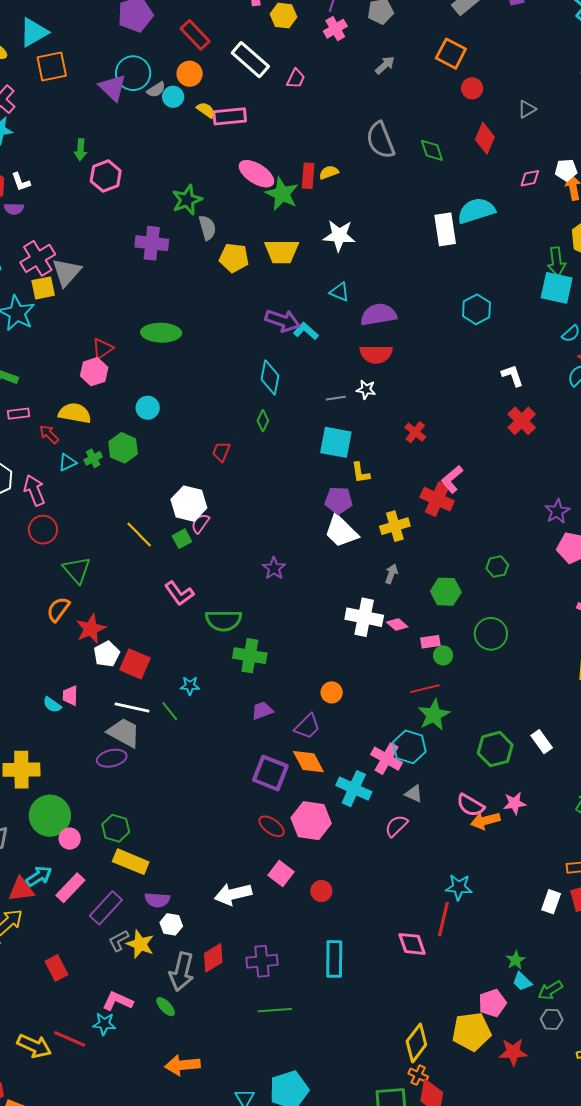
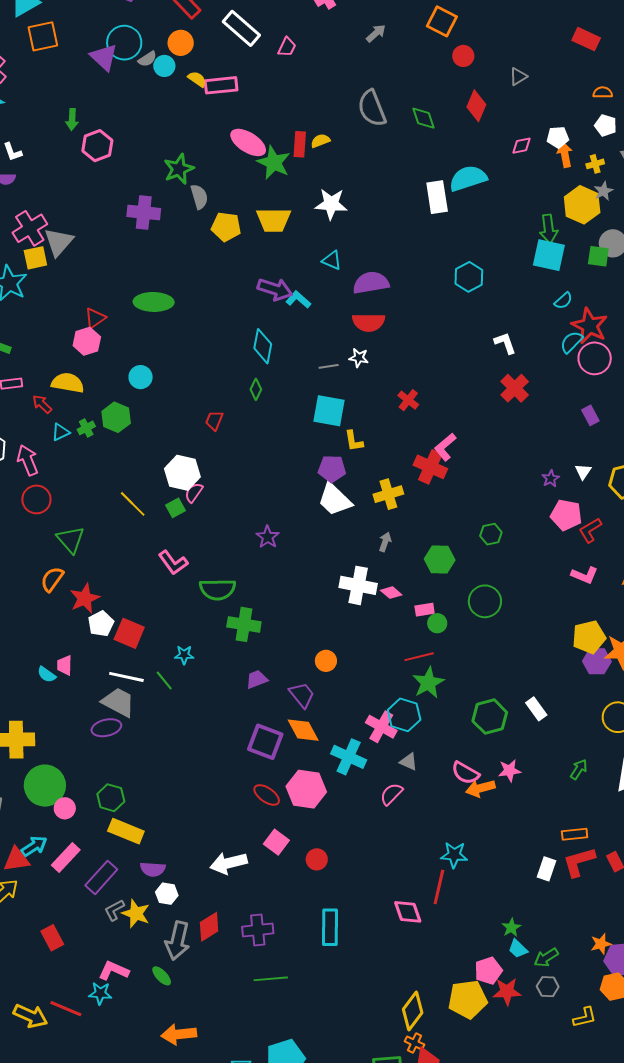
purple star: (557, 511) -> (551, 479), size x0.7
purple trapezoid: (307, 726) -> (302, 695), turned -84
red star: (513, 1052) -> (507, 992), moved

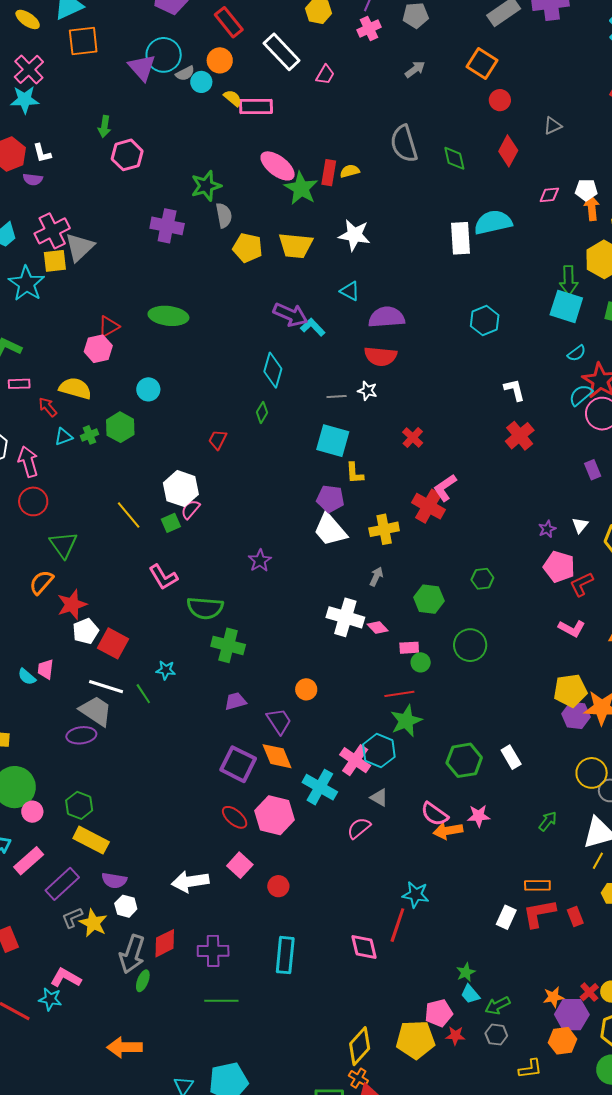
green ellipse: (162, 976) -> (143, 981), moved, turned 60
red star: (507, 992) -> (455, 1036), size x0.7

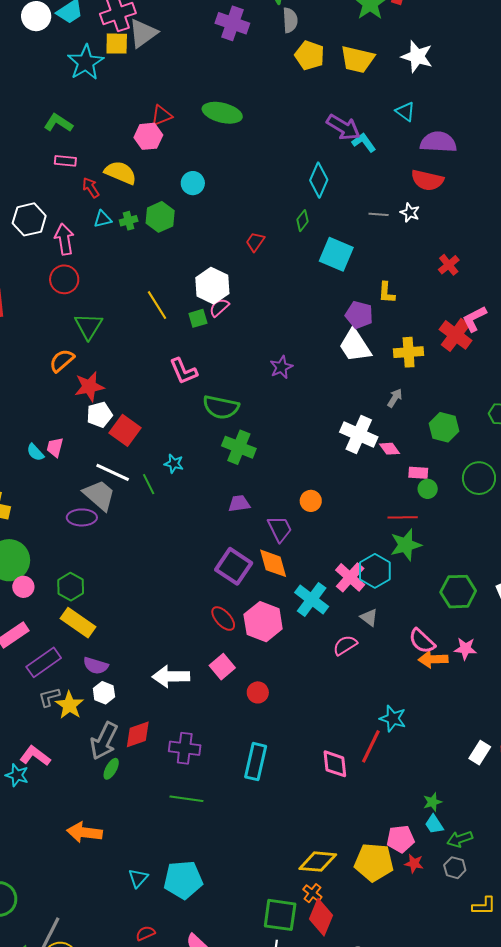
cyan square: (333, 441) -> (336, 254), moved
yellow diamond: (360, 1046) -> (318, 862), turned 45

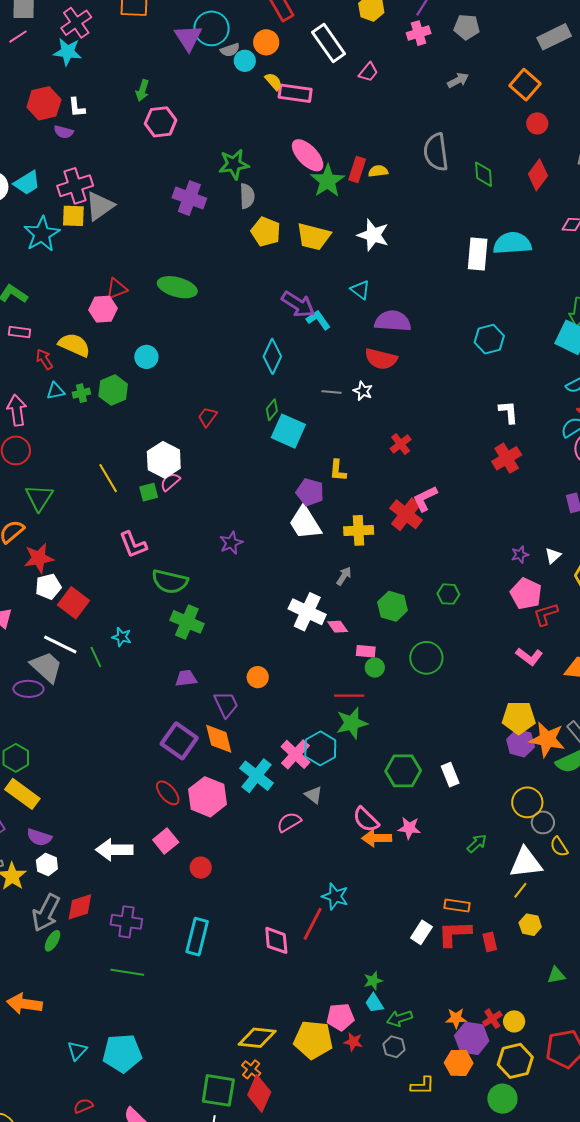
green diamond: (303, 221) -> (272, 410), moved

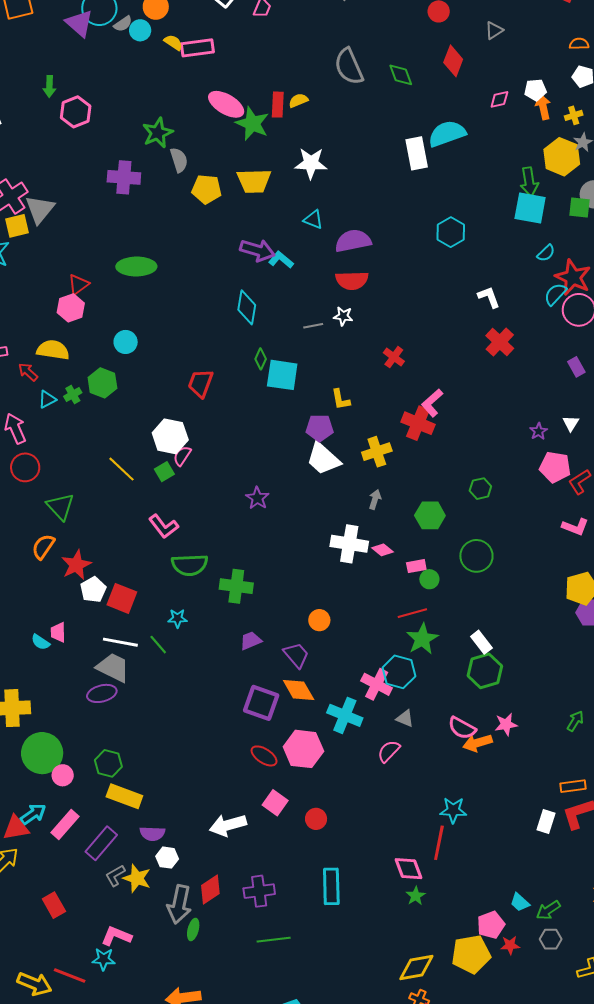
red trapezoid: (207, 417) -> (201, 383), size x1.4
green semicircle: (170, 582) -> (190, 565), moved
white rectangle: (450, 775) -> (481, 642), moved
green star: (373, 981) -> (416, 896), moved

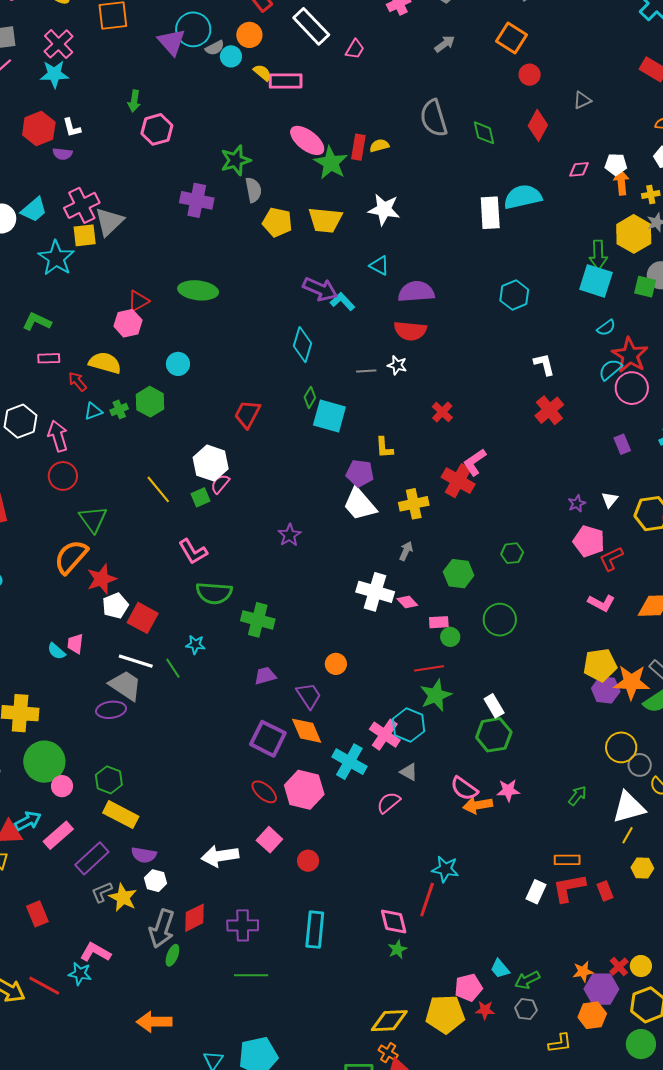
orange semicircle: (43, 547) -> (71, 557), size x1.4

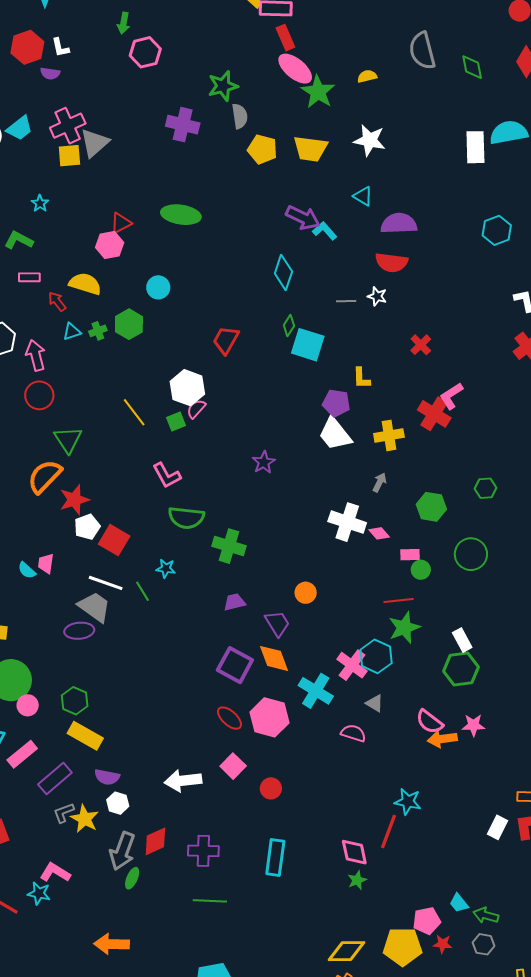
red rectangle: (358, 147) -> (285, 38), moved, turned -35
cyan star: (56, 258) -> (40, 203), moved, size x0.5
pink semicircle: (389, 803) -> (353, 733), turned 55
green arrow: (527, 980) -> (486, 915), turned 40

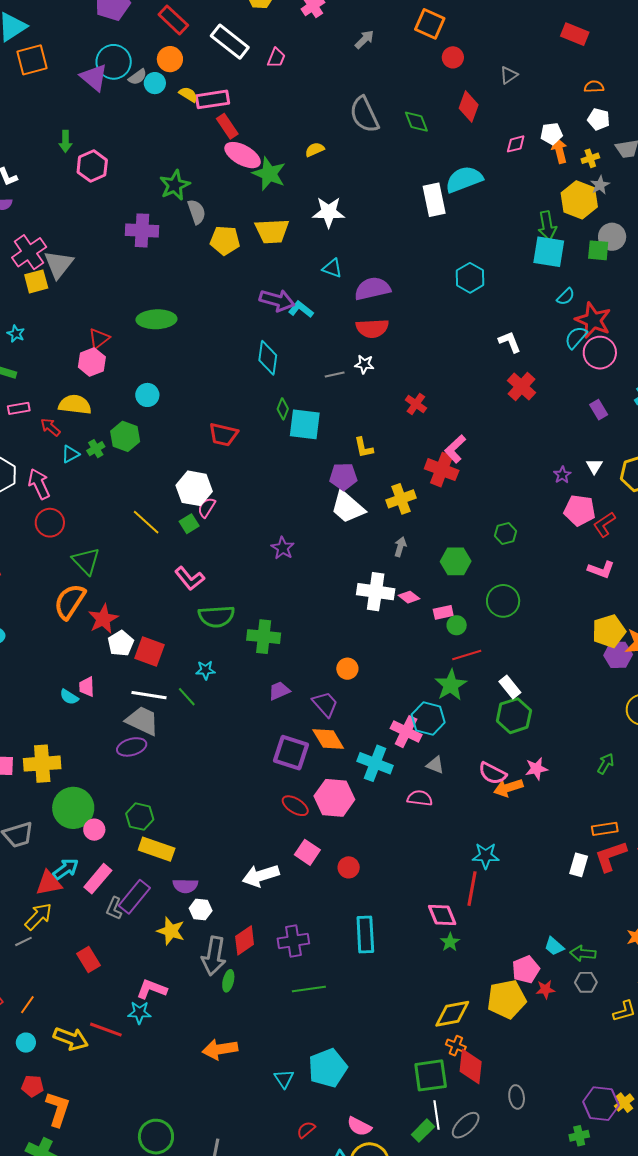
red trapezoid: (226, 340) -> (223, 435), turned -96
red line: (399, 601) -> (467, 655), moved
gray L-shape: (64, 813) -> (114, 908), moved, turned -35

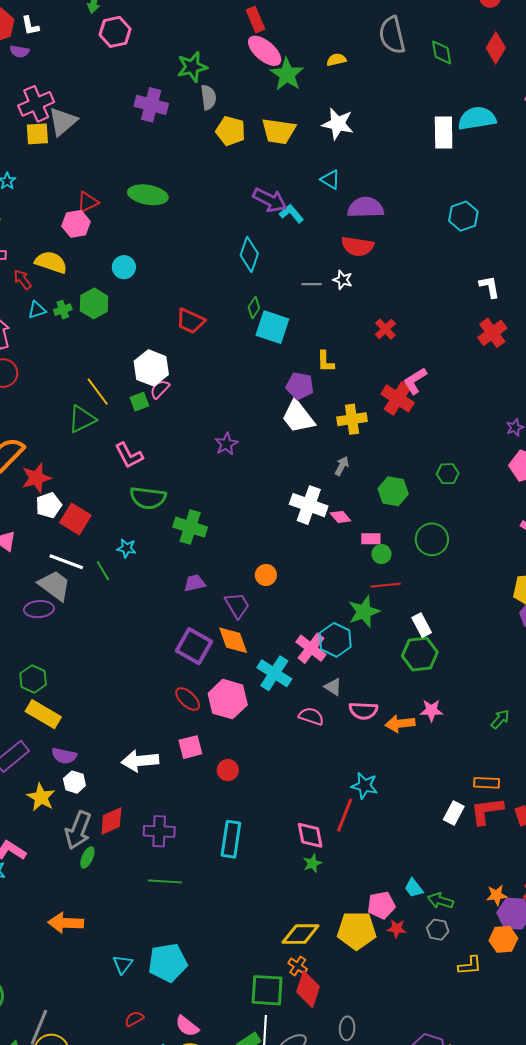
green triangle: (86, 561) -> (82, 419), moved, turned 36
pink semicircle: (493, 773) -> (363, 711), moved, turned -36
pink square: (307, 852) -> (190, 747), turned 30

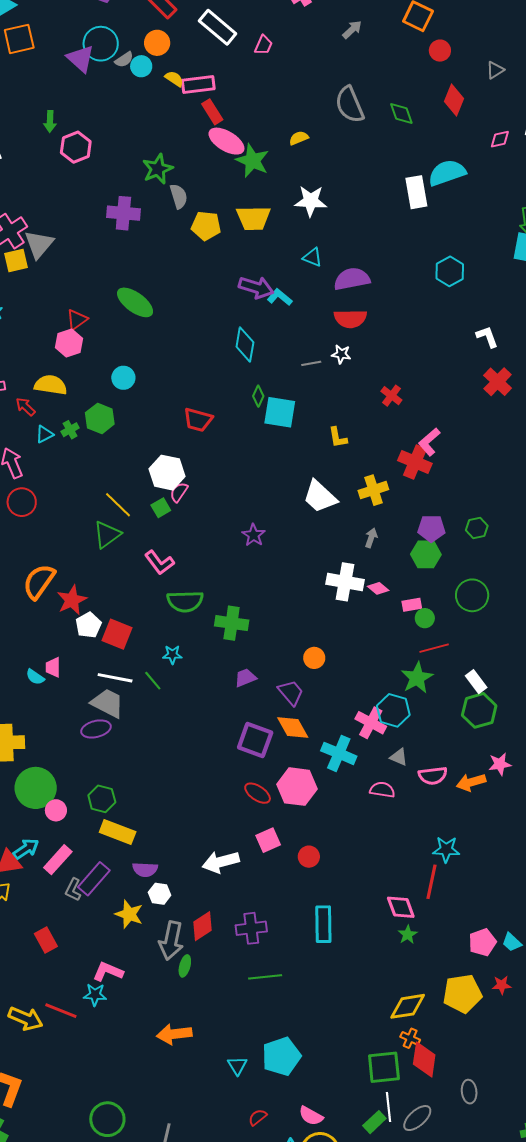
green ellipse: (148, 195) -> (135, 302), turned 36
purple pentagon: (300, 386) -> (431, 528), moved
pink pentagon: (381, 905) -> (482, 942), moved

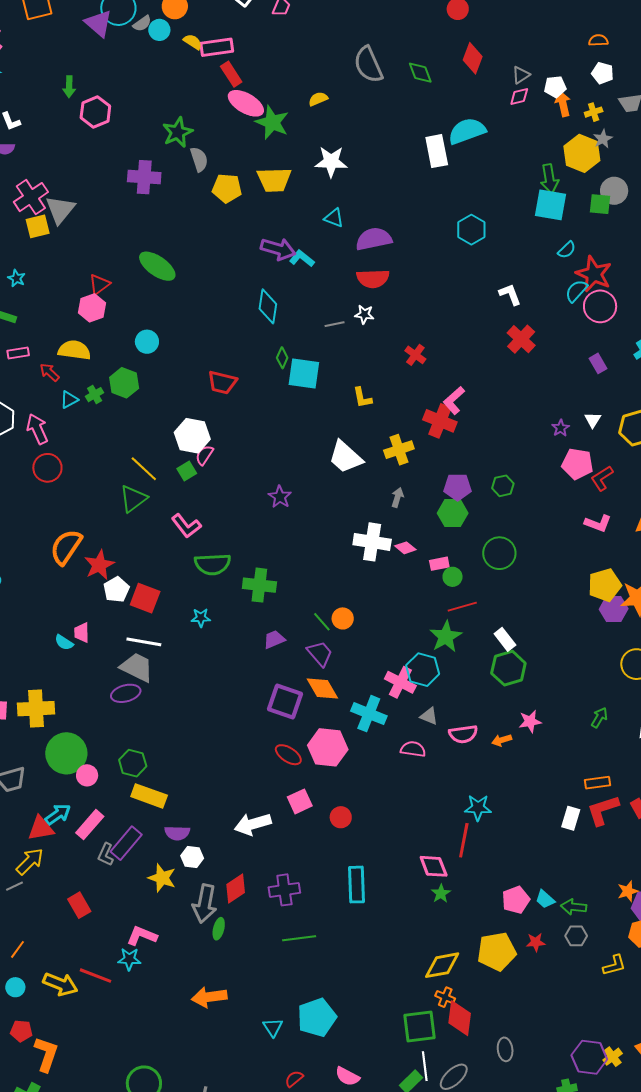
gray triangle: (495, 70) -> (521, 75), moved
green line: (153, 681) -> (322, 622), moved
orange arrow: (471, 782) -> (502, 740), size x0.7

